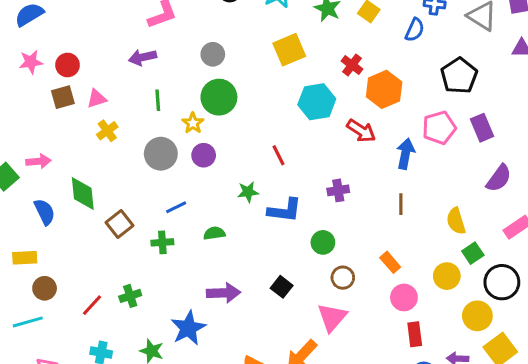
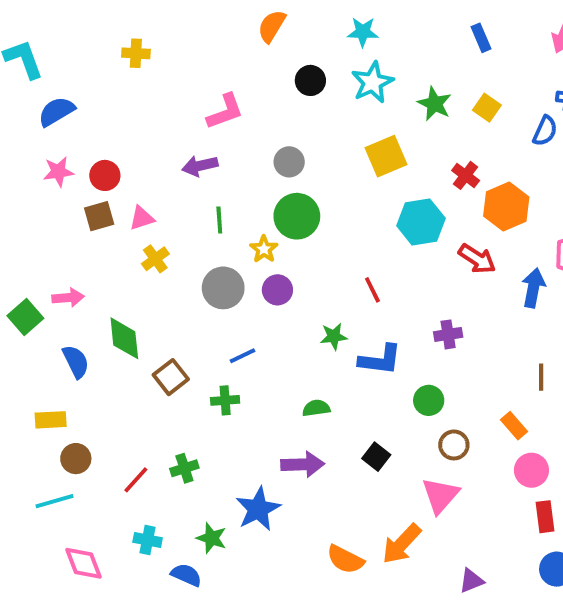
brown line: (401, 204) -> (541, 377), moved
green semicircle: (214, 233) -> (316, 408), moved

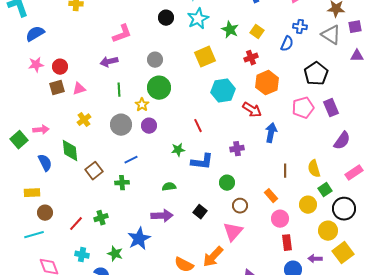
red cross: (466, 175) -> (251, 58), moved, turned 32
yellow cross: (155, 259) -> (84, 120), moved
blue arrow: (533, 288) -> (271, 133), moved

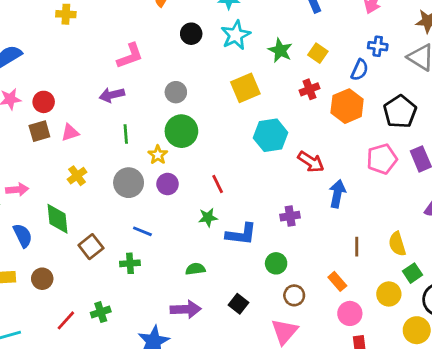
orange hexagon: (267, 83) -> (347, 106), moved
red line: (198, 126) -> (218, 184), moved
blue line: (131, 160) -> (142, 231), turned 48
brown circle: (45, 213) -> (42, 279), moved

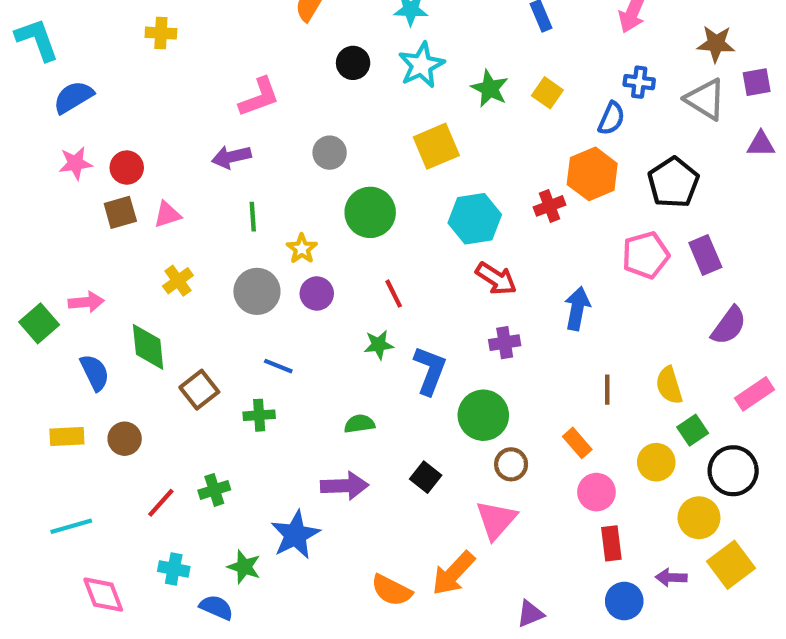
red cross: (310, 89) -> (549, 206), moved
green circle: (181, 131) -> (370, 212), moved
red arrow: (311, 162) -> (496, 279), moved
blue L-shape: (241, 234) -> (430, 370), turned -76
green circle: (276, 263) -> (483, 415), size x1.5

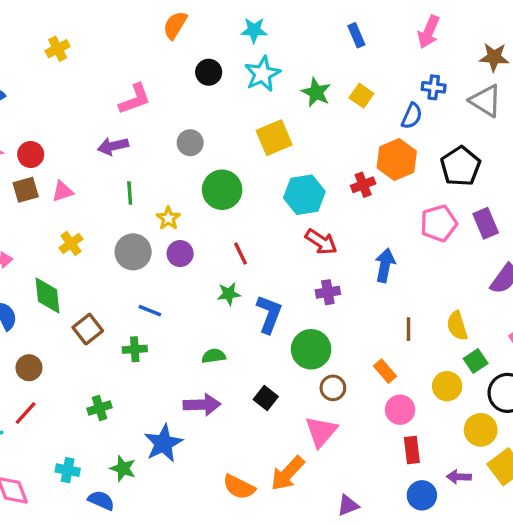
yellow cross: (161, 33) -> (58, 49), turned -30
red line: (161, 503) -> (26, 413), moved

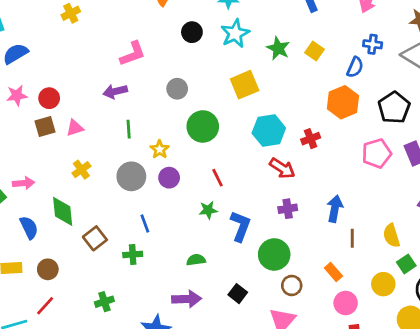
red cross: (363, 185) -> (311, 139), moved
blue arrow: (385, 265) -> (335, 209), moved
blue line: (150, 311) -> (145, 223), turned 48

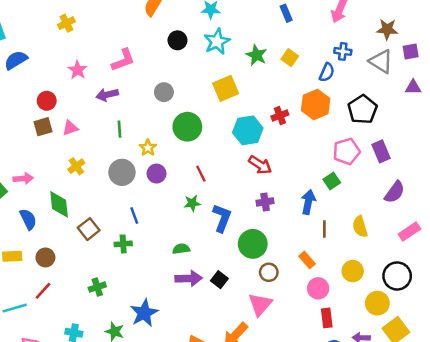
pink star: (17, 95) -> (78, 70), moved, turned -30
red cross: (311, 139) -> (280, 116), moved
green square: (406, 264) -> (332, 181), moved
purple arrow: (187, 299) -> (189, 278), moved

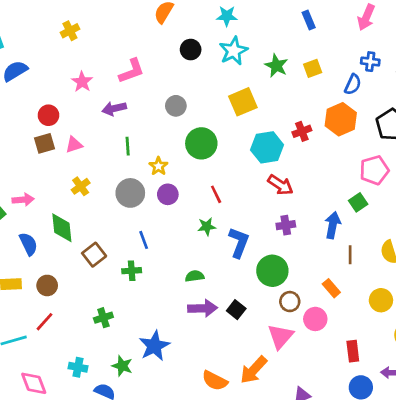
yellow square: (290, 58) -> (313, 68), turned 35
pink circle: (318, 288) -> (315, 319), moved

